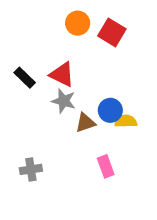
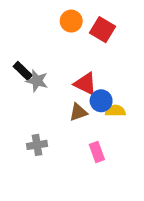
red triangle: (62, 74) -> (85, 84), moved
gray star: (64, 101) -> (37, 81), moved
gray cross: (31, 169) -> (37, 145), moved

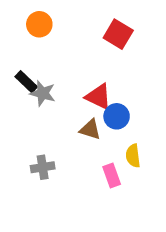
orange circle: (71, 21) -> (39, 24), moved
yellow semicircle: (115, 111) -> (133, 156), moved, turned -96
brown triangle: (78, 112) -> (90, 129), turned 36

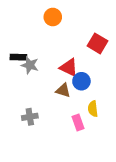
orange circle: (39, 24) -> (53, 17), moved
red square: (118, 34) -> (97, 43), moved
black rectangle: (26, 82) -> (18, 57), turned -42

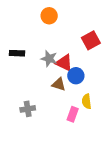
red square: (97, 43) -> (91, 40), turned 30
gray star: (30, 65) -> (49, 59), moved
pink rectangle: (78, 123) -> (73, 114), turned 40

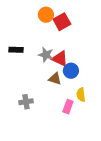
red square: (91, 40) -> (62, 22), moved

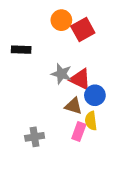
black rectangle: (16, 50) -> (21, 50), moved
yellow semicircle: (81, 95) -> (91, 121), moved
pink rectangle: (68, 107) -> (79, 131), moved

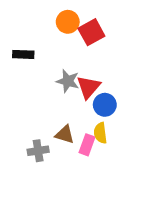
red triangle: (80, 79) -> (88, 87), turned 45
brown triangle: (73, 106) -> (65, 134), moved

